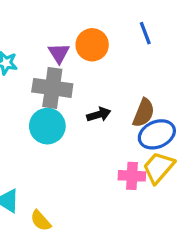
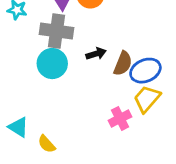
brown semicircle: (144, 113) -> (123, 64), moved
pink cross: (132, 176) -> (120, 119), moved, turned -30

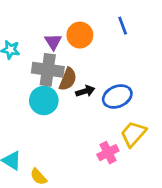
brown semicircle: (123, 64) -> (68, 79), moved
blue ellipse: (145, 71) -> (117, 96), moved

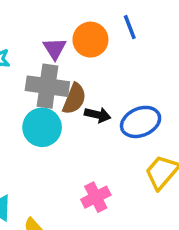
blue line: (123, 26) -> (130, 27), moved
black arrow: (85, 91) -> (98, 115), turned 30
pink cross: (108, 153) -> (96, 197), moved

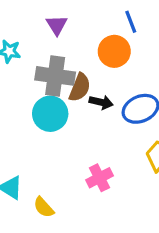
orange circle: (90, 40) -> (114, 51), moved
purple triangle: (55, 49) -> (57, 25), moved

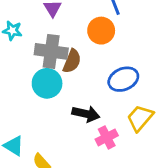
black arrow: (101, 102) -> (86, 114), moved, size x1.4
pink cross: (99, 178) -> (107, 137), moved

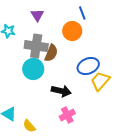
yellow trapezoid: (140, 118) -> (100, 81), moved
pink cross: (107, 137) -> (67, 115), moved

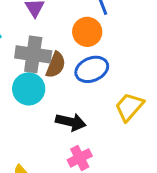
blue ellipse: (88, 66) -> (92, 69), moved

